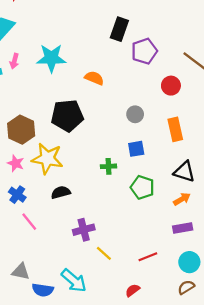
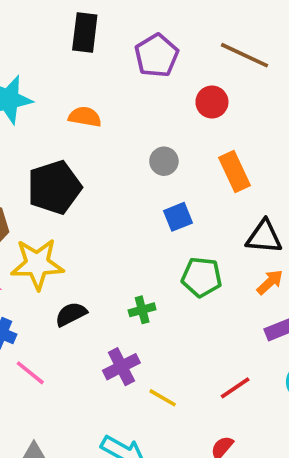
black rectangle: (119, 29) -> (85, 32), moved
green cross: (108, 166) -> (142, 310), moved

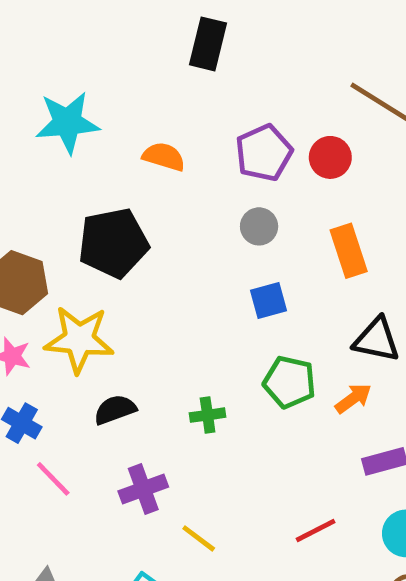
black rectangle: (85, 32) -> (208, 44), moved
purple pentagon: (157, 56) -> (264, 153), moved
orange arrow: (270, 282) -> (353, 398), moved
purple cross: (121, 367) -> (143, 489), moved
yellow line: (163, 398) -> (199, 538), moved

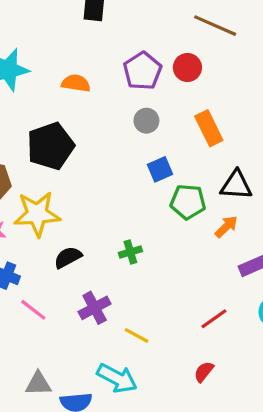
green pentagon: (290, 382) -> (188, 202), moved

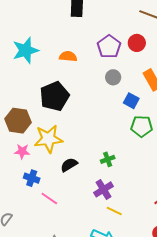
blue square: (160, 169) -> (131, 101), moved, turned -35
purple cross: (95, 308) -> (104, 189), moved

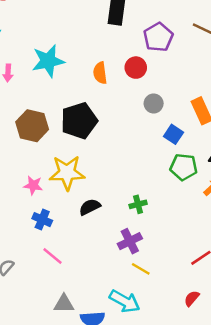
red circle: (137, 43) -> (136, 68), moved
purple pentagon: (109, 47) -> (158, 37), moved
orange semicircle: (68, 56) -> (100, 73), turned -108
brown hexagon: (18, 121) -> (32, 126), moved
pink line: (49, 199) -> (53, 256), moved

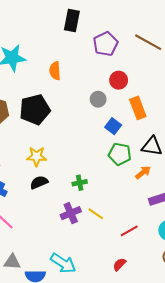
red circle: (136, 68) -> (119, 80), moved
yellow star: (67, 173) -> (37, 156), moved, size x0.7
yellow line: (141, 269) -> (96, 214), moved

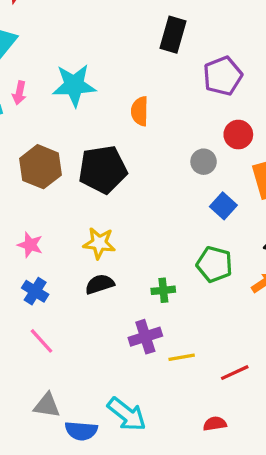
green pentagon: (120, 154) -> (214, 264), moved
yellow line: (96, 214) -> (182, 357), moved, turned -49
red semicircle: (119, 264) -> (215, 424), turned 32

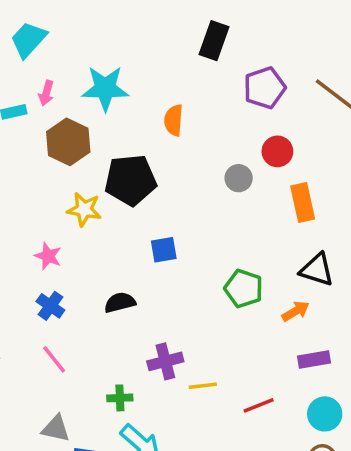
brown hexagon: (41, 167) -> (68, 142), moved
blue square: (223, 206) -> (164, 250), moved, turned 35
yellow star: (99, 243) -> (84, 209), moved
green cross: (163, 290) -> (120, 398), moved

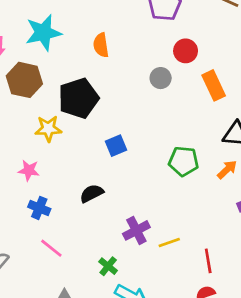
green cross: (120, 398) -> (108, 266), turned -36
red line: (259, 405) -> (208, 261), moved, turned -65

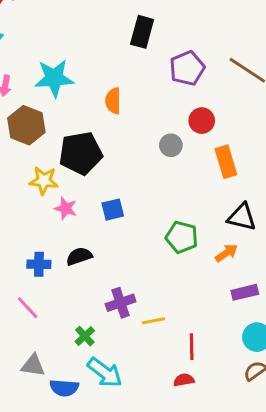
pink star: (29, 170) -> (66, 208), moved
blue cross: (39, 208) -> (39, 264), moved, turned -30

